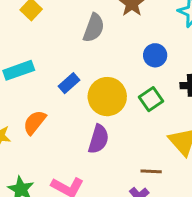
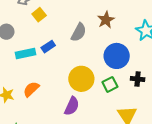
blue circle: (155, 55) -> (117, 56), size x1.6
blue rectangle: (69, 83) -> (48, 47), moved

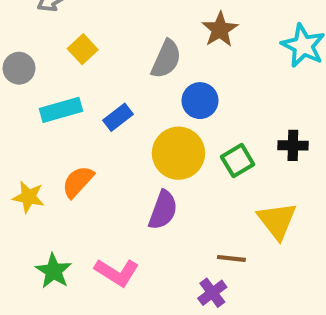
yellow square: (39, 15) -> (83, 49), moved
blue rectangle: (48, 47) -> (118, 117), moved
blue circle: (117, 56) -> (200, 101), moved, size x0.7

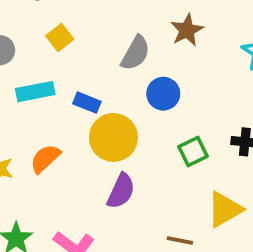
blue rectangle: (118, 117) -> (87, 103), turned 55
yellow circle: (178, 153) -> (113, 137), moved
yellow triangle: (277, 221) -> (225, 209), turned 33

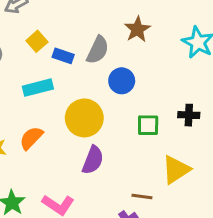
cyan rectangle: (35, 92) -> (38, 88), moved
blue rectangle: (87, 103) -> (63, 56), moved
green square: (193, 151) -> (148, 125), turned 30

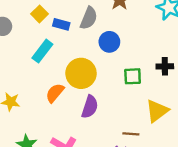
cyan rectangle: (38, 88) -> (42, 51), turned -35
orange semicircle: (31, 138) -> (55, 93), moved

